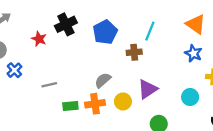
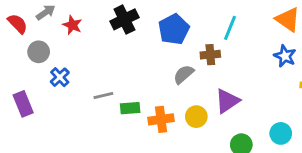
red star: (39, 39) -> (72, 25), moved
gray semicircle: (103, 80) -> (184, 74), moved
cyan circle: (190, 97) -> (281, 133), moved
green rectangle: (70, 106) -> (130, 108), moved

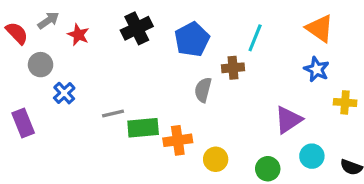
gray semicircle: (184, 74) -> (203, 90), turned -35
purple triangle: (227, 101) -> (288, 120), moved
green rectangle: (130, 108) -> (143, 128), size x1.4
yellow circle: (196, 117) -> (216, 159), moved

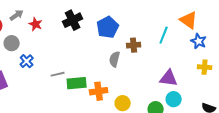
cyan line: (255, 38) -> (164, 35), moved
blue star: (317, 69) -> (199, 41), moved
purple triangle: (288, 120) -> (169, 78), turned 42
cyan circle: (312, 156) -> (174, 99), moved

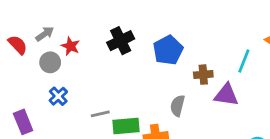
gray circle: (12, 43) -> (50, 62), moved
gray semicircle: (115, 59) -> (178, 106), moved
purple triangle: (169, 78) -> (226, 95), moved

